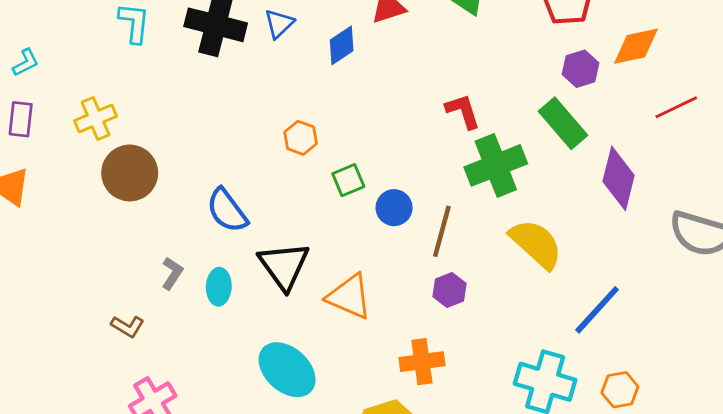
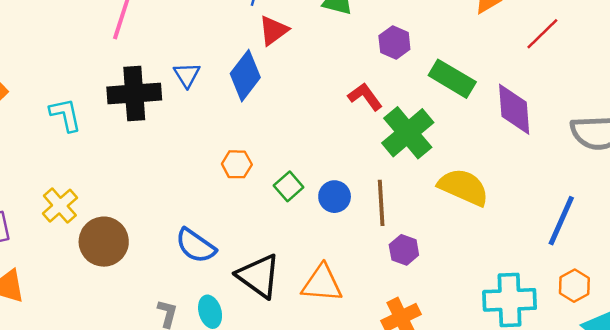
blue diamond: (342, 45) -> (245, 76), size x1.4
purple hexagon: (581, 69) -> (394, 42), moved
blue line: (597, 310) -> (561, 221), moved

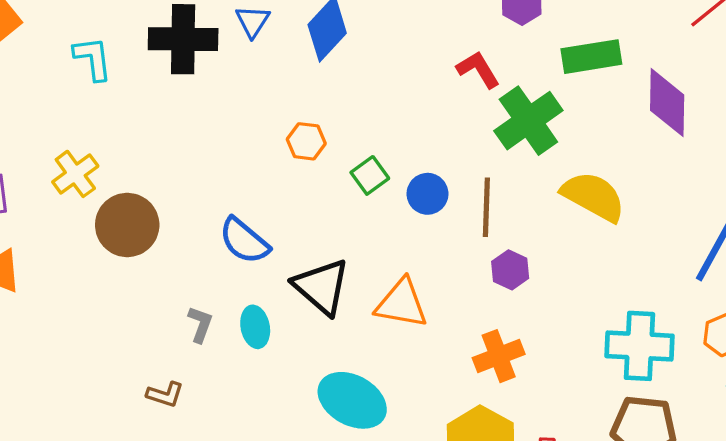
green rectangle: (452, 79) -> (591, 57), turned -45

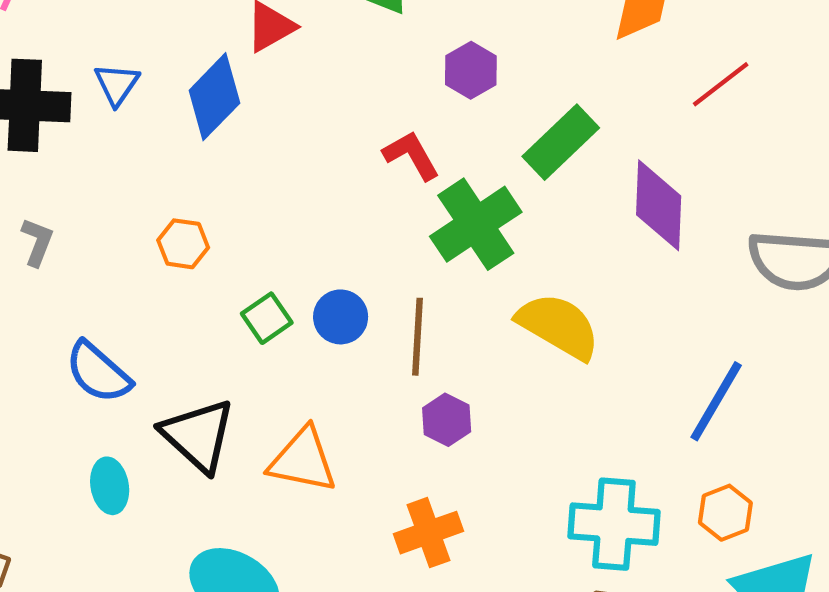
green rectangle: (591, 57) -> (561, 142), turned -36
green square: (370, 175) -> (267, 318), moved
gray L-shape: (200, 324) -> (37, 242), moved

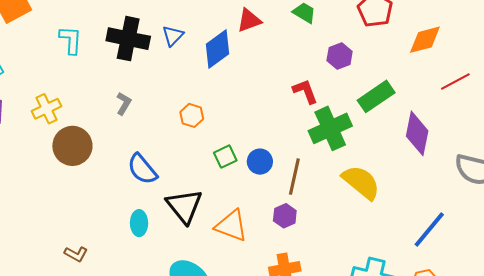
purple hexagon: (447, 420) -> (285, 216), moved

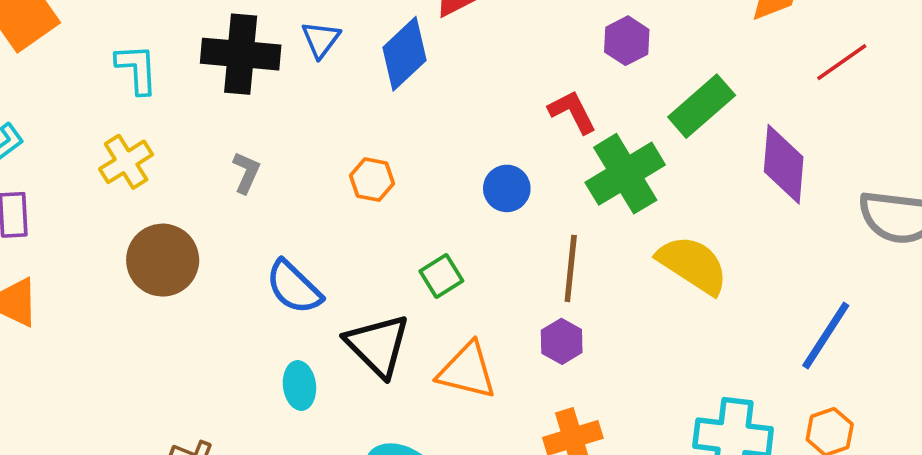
yellow cross: (47, 109) -> (126, 162), moved
green square: (225, 157) -> (441, 276), moved
blue circle: (260, 162) -> (507, 188), moved

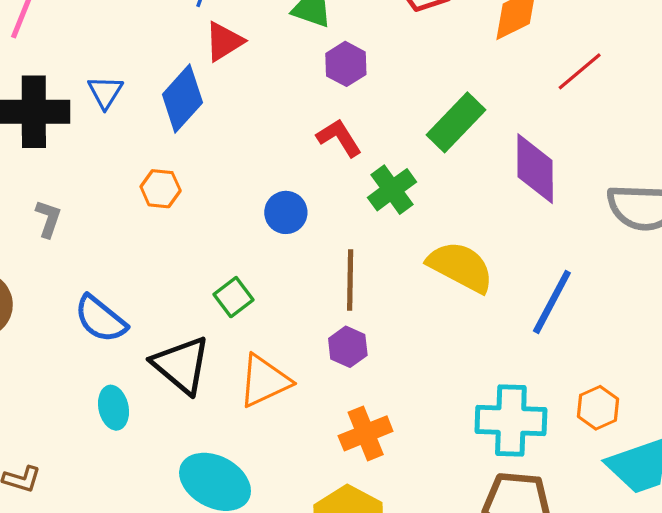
purple hexagon: (627, 41) -> (346, 64), moved
green cross: (625, 174) -> (392, 190), size x0.7
orange hexagon: (372, 180) -> (161, 189), moved
blue line: (826, 335) -> (552, 302), moved
orange triangle: (467, 371) -> (264, 381), turned -34

